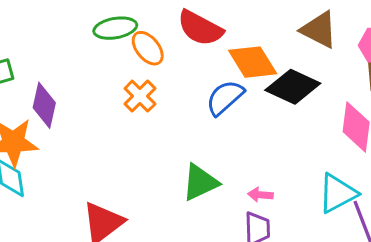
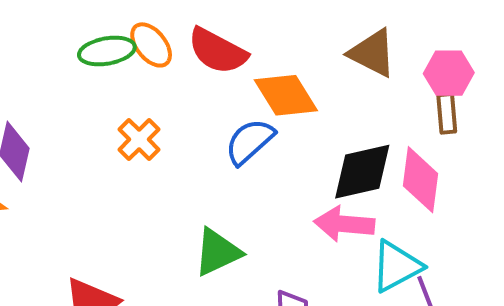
orange ellipse: (148, 48) -> (151, 45), moved
black diamond: (293, 87) -> (362, 172), moved, turned -38
pink arrow: (260, 195) -> (344, 224), moved, size x1.8

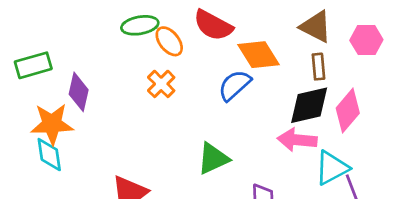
orange ellipse: (151, 45) -> (169, 41), moved
brown rectangle: (447, 113) -> (318, 67), moved
pink diamond: (421, 180) -> (348, 111), turned 33

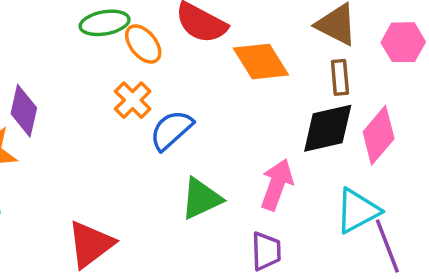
blue semicircle: (234, 85) -> (171, 130), moved
pink arrow: (297, 140) -> (277, 184), moved, turned 105

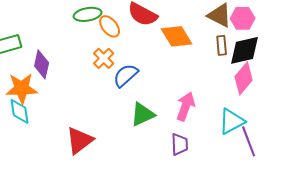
pink hexagon: (403, 42) -> (243, 18), moved
black diamond: (328, 128) -> (245, 50), moved

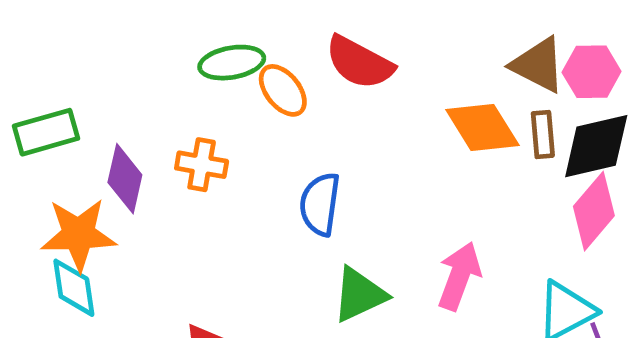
orange diamond: (177, 36) -> (482, 128), moved
orange cross: (104, 58) -> (202, 165), moved, turned -35
blue semicircle: (126, 75) -> (320, 204), turned -40

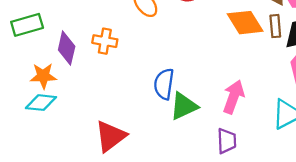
blue semicircle: (320, 204) -> (164, 84), moved
orange star: (79, 234) -> (43, 76), size x0.7
cyan diamond: (74, 288) -> (41, 103), turned -76

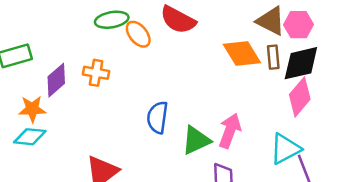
purple diamond: (67, 48) -> (56, 80), turned 36
green triangle: (184, 106) -> (196, 140), moved

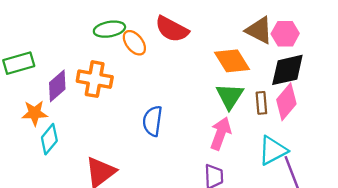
brown rectangle: (273, 57) -> (261, 103), moved
orange cross: (96, 73) -> (95, 79), size x1.4
cyan diamond: (30, 137) -> (49, 139), moved, turned -56
green triangle: (196, 140) -> (230, 96), moved, turned -32

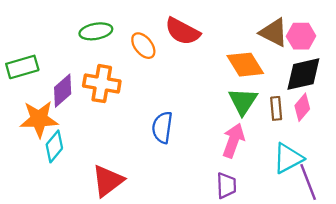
green ellipse: (109, 29) -> (96, 31), moved
pink diamond: (286, 102) -> (302, 107), size x0.7
orange star: (35, 113) -> (39, 119), size x1.4

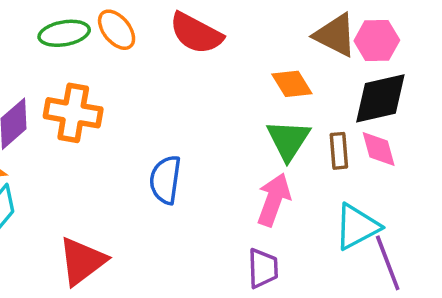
orange ellipse: (143, 46) -> (117, 30), moved
orange diamond: (245, 65) -> (292, 84), size x0.7
pink diamond: (302, 107) -> (379, 149), turned -56

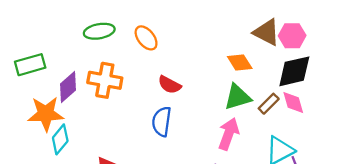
orange ellipse: (117, 30) -> (146, 38), moved
red semicircle: (196, 33) -> (169, 85), moved, size x0.7
green triangle: (288, 140) -> (237, 97), turned 40
brown rectangle: (339, 151) -> (269, 104), turned 50

